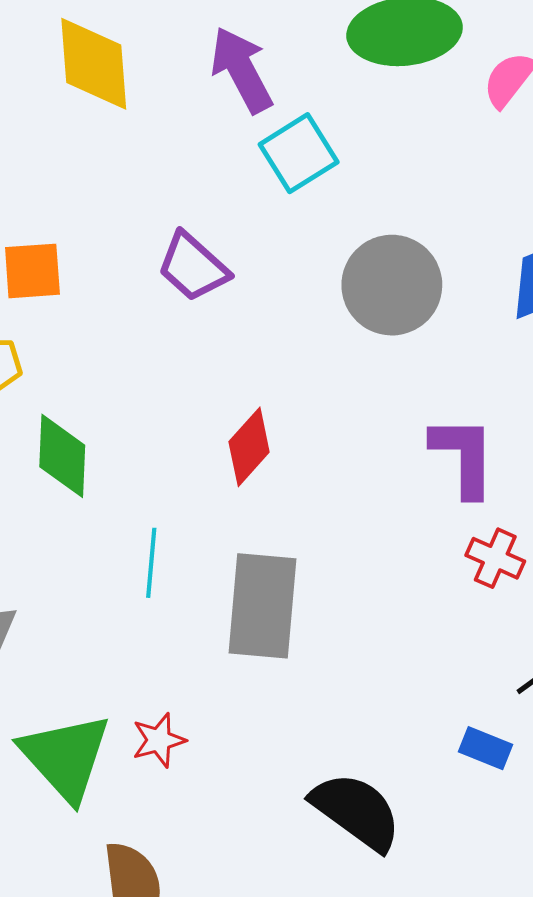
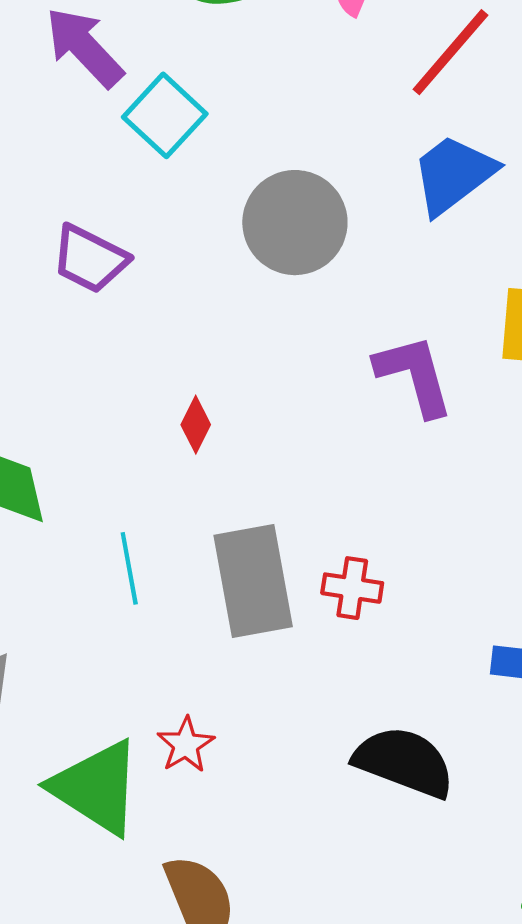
red diamond: (249, 447) -> (196, 425), size x0.7
red cross: (495, 558) -> (352, 588), moved

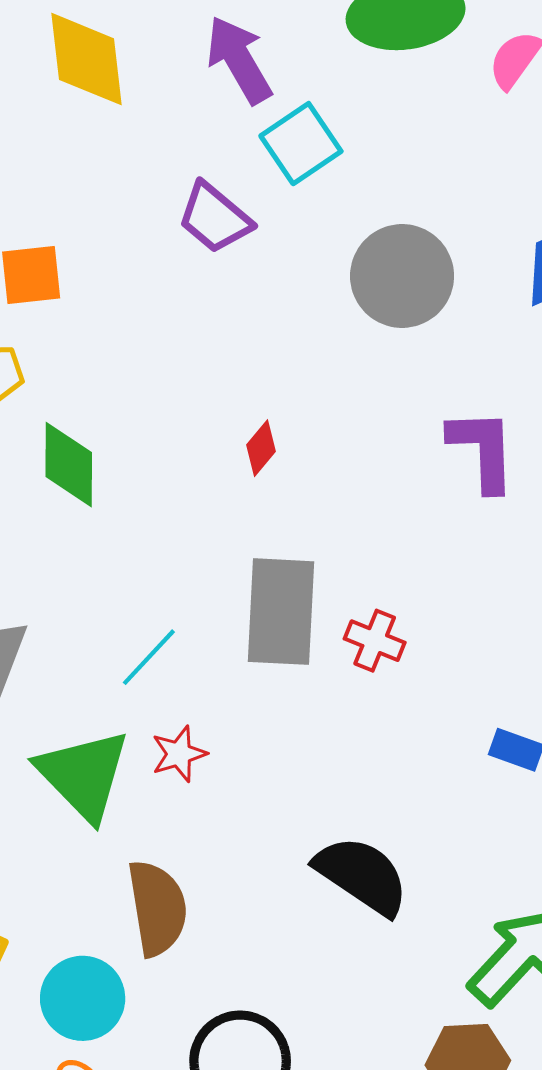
purple trapezoid: (90, 259) -> (215, 218), moved
cyan line: (129, 568) -> (149, 657), moved, turned 40
black semicircle: (404, 762) -> (362, 875), moved

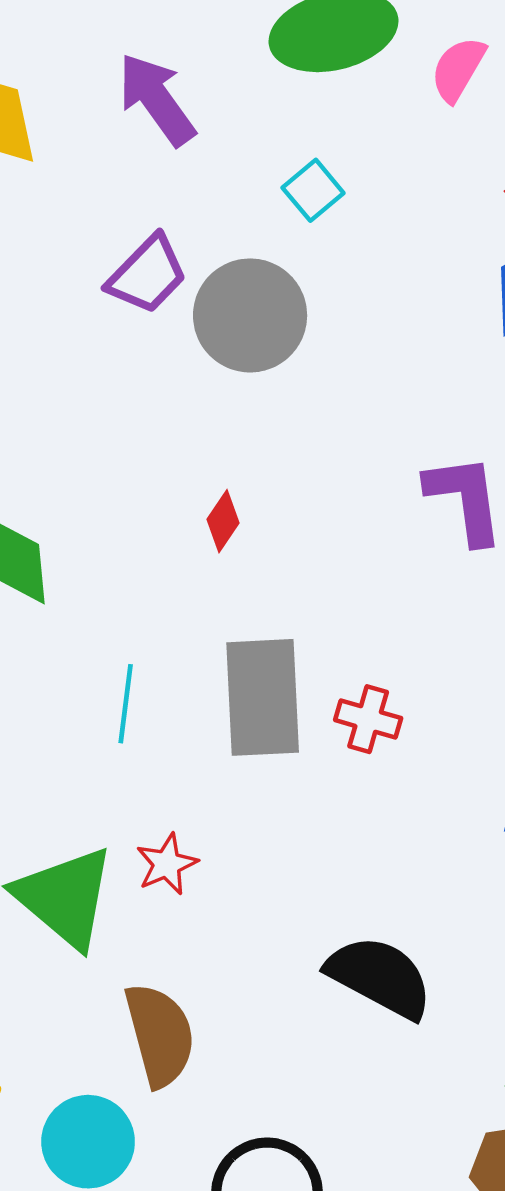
cyan square: (301, 144) -> (313, 190), moved, size x0.7
purple trapezoid: (215, 218) -> (147, 275), turned -80
gray circle: (402, 276) -> (250, 315), moved
cyan line: (149, 657) -> (126, 704), moved, turned -30

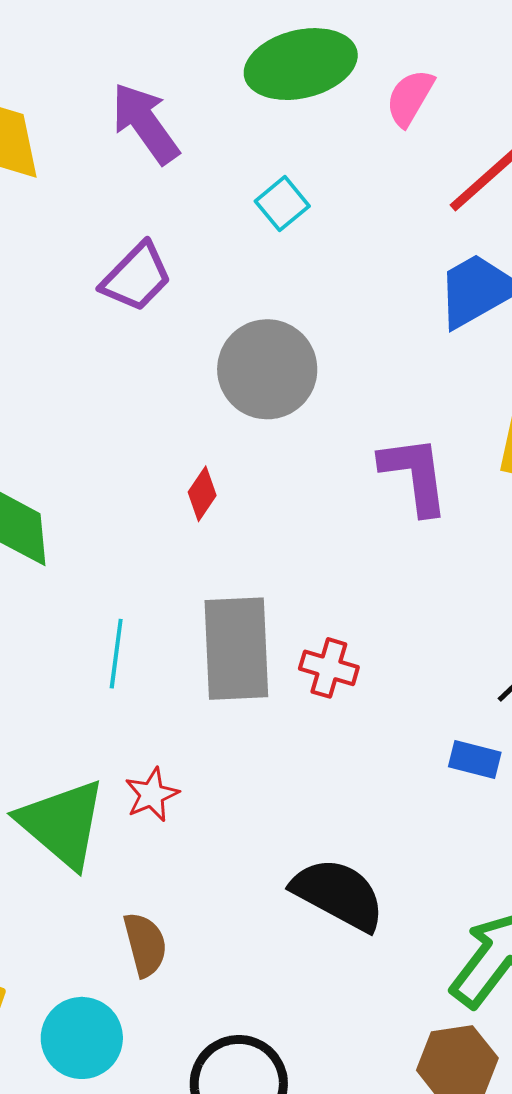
gray circle: (250, 315) -> (267, 369), moved
brown semicircle: (160, 1035) -> (145, 944), size x0.7

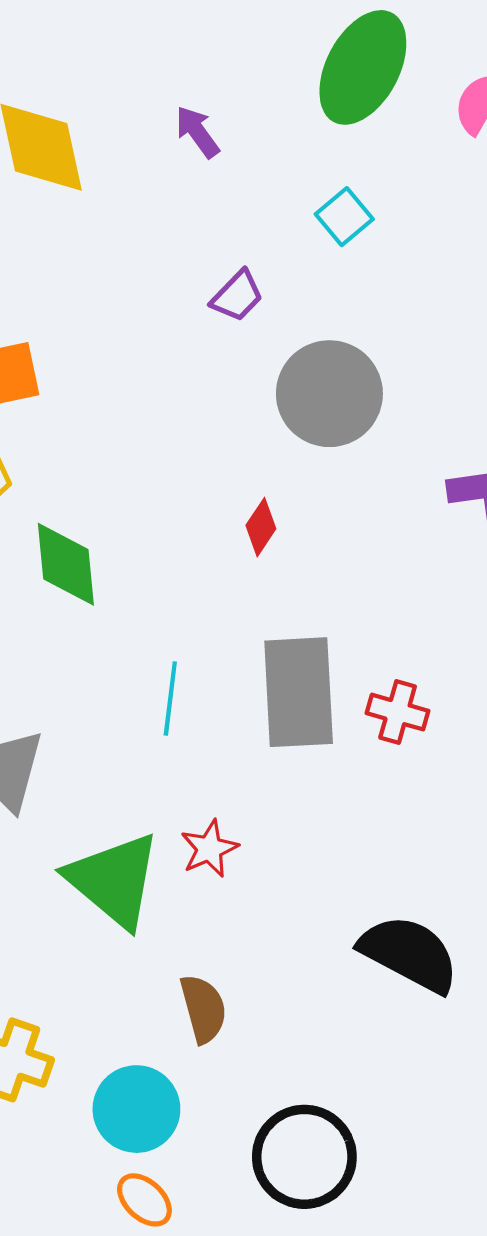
green ellipse: (301, 64) -> (363, 67), turned -48
purple arrow: (145, 123) -> (197, 132), size x0.6
purple trapezoid: (136, 277) -> (237, 296), moved, size x0.7

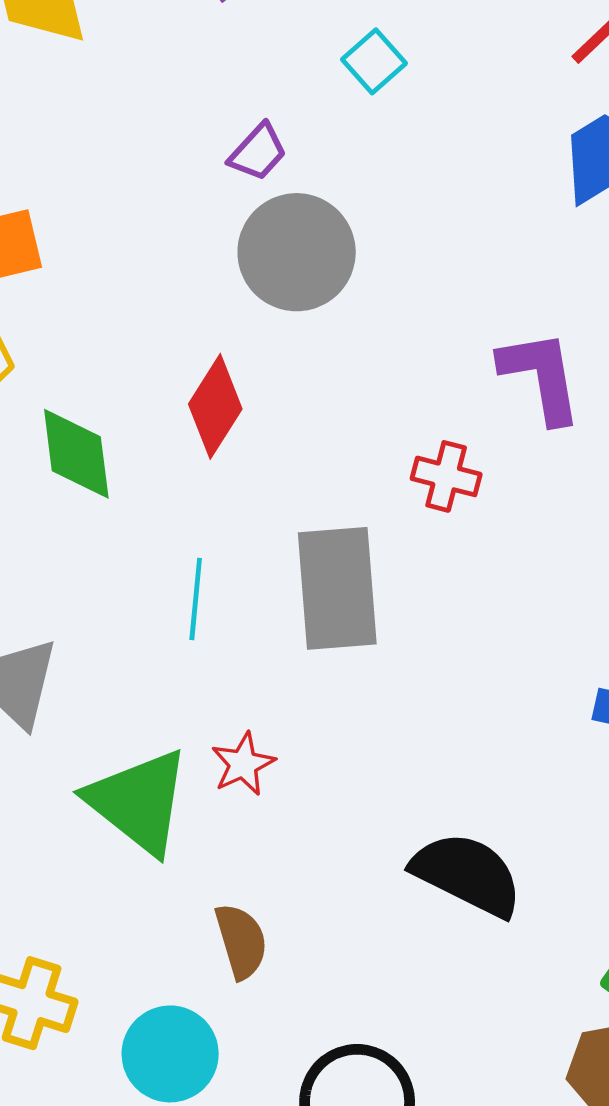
gray circle: (329, 394) -> (297, 252), moved
red diamond: (261, 527) -> (215, 406), moved, size x1.6
red cross: (398, 712) -> (446, 476), moved

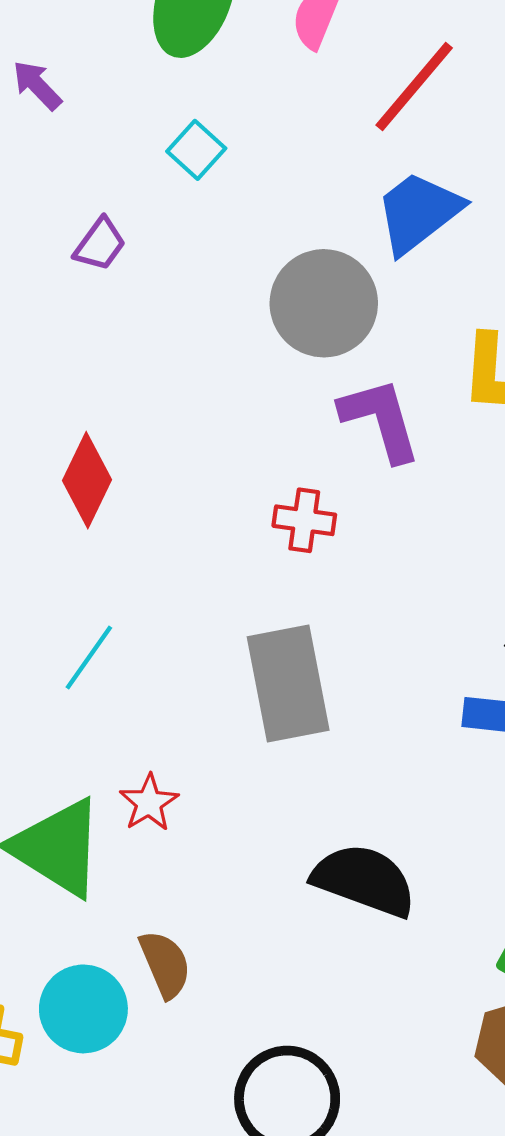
gray circle: (297, 252) -> (324, 303), moved
gray rectangle: (337, 588) -> (288, 683), moved
cyan line: (196, 599) -> (89, 657), turned 36
cyan circle: (170, 1054) -> (83, 1009), moved

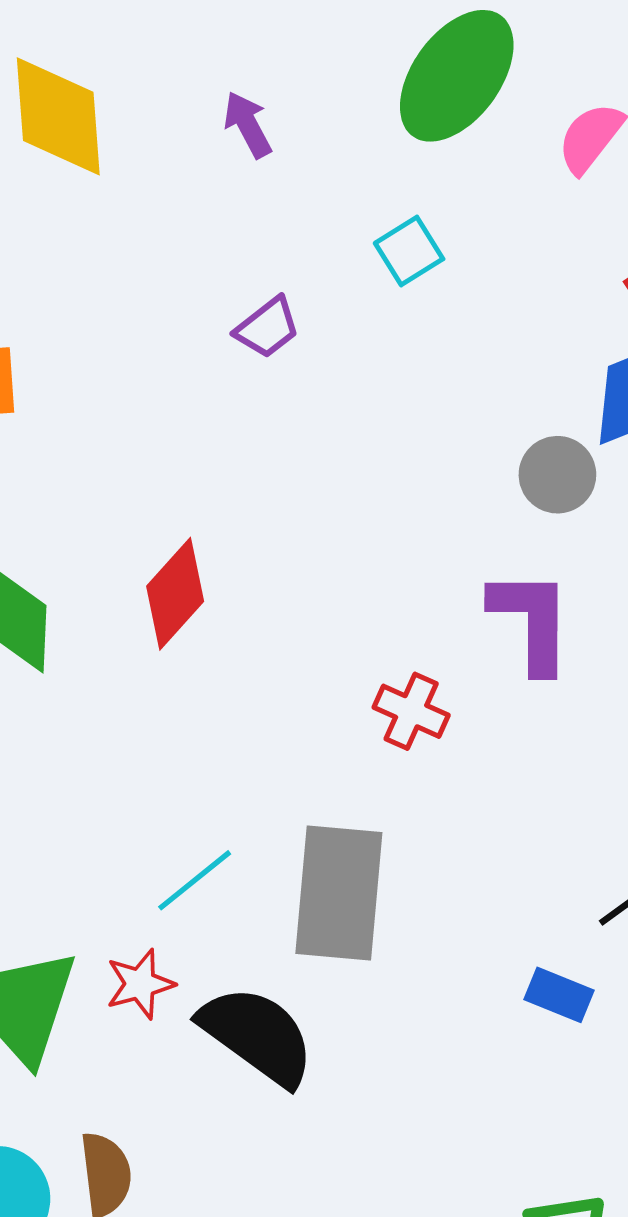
gray circle: (324, 303) -> (557, 475), moved, size x0.6
cyan line: (89, 657) -> (195, 880), moved
black semicircle: (364, 880) -> (257, 1035), moved

